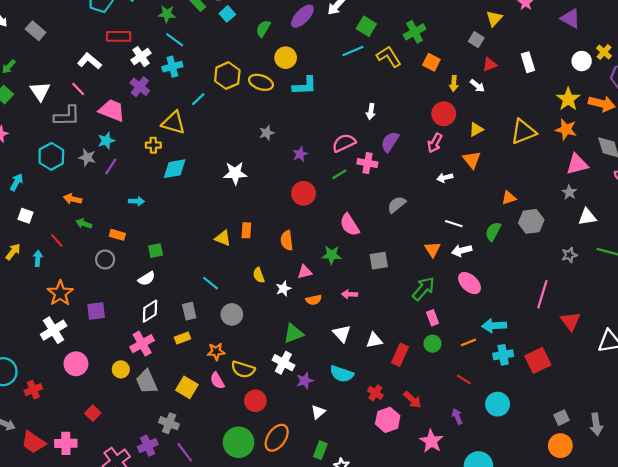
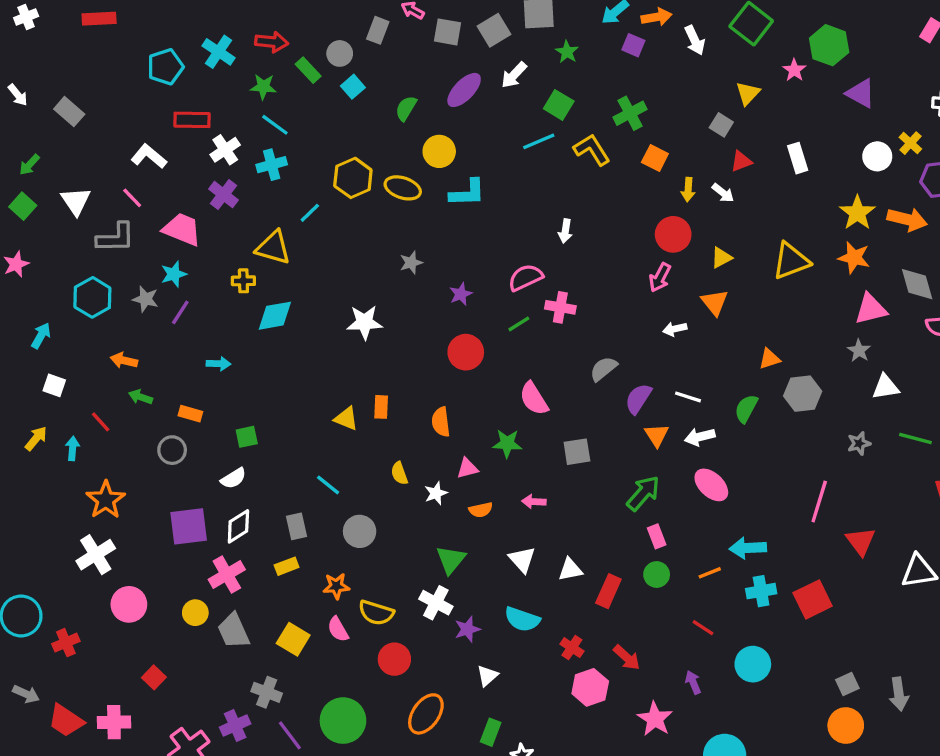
purple semicircle: (390, 142) -> (638, 399), moved
purple square: (96, 311) -> (189, 526), moved, size x1.4
green triangle: (293, 334) -> (451, 560), turned -30
green circle: (239, 442) -> (343, 721), moved

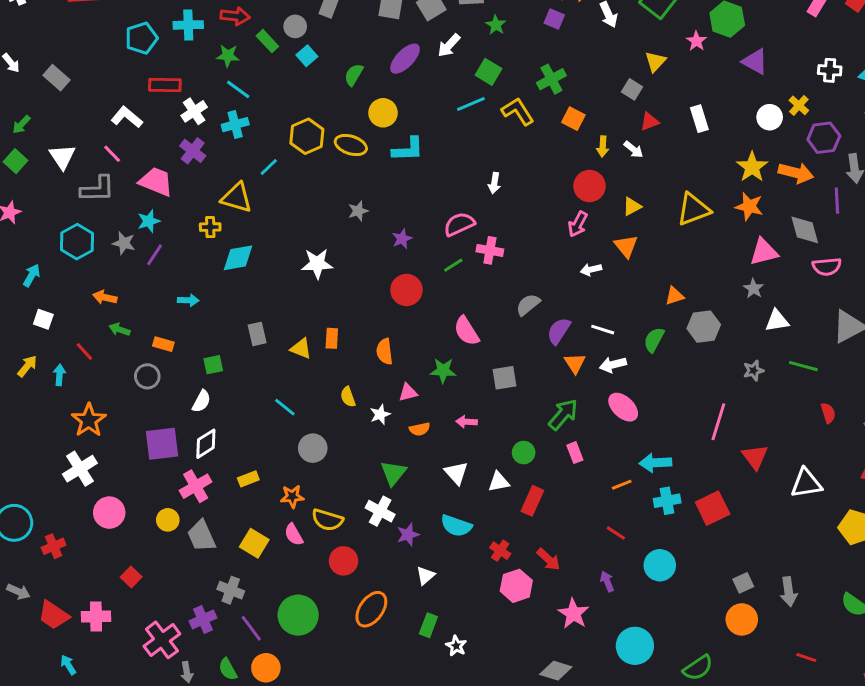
cyan cross: (219, 52) -> (188, 25), turned -36
white semicircle: (233, 478) -> (201, 401), turned -30
gray rectangle: (297, 526) -> (257, 334), moved
green circle: (657, 575) -> (524, 453), moved

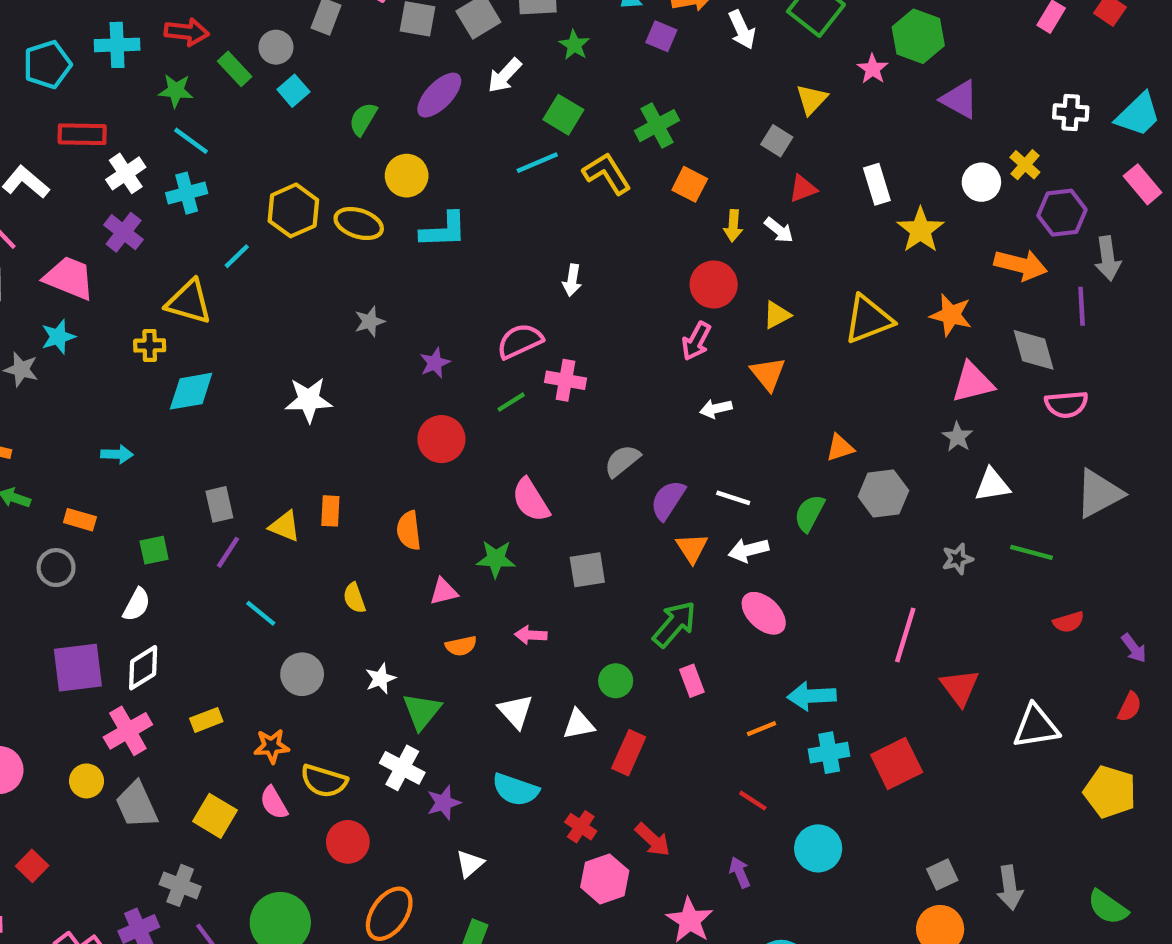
yellow star: (752, 167) -> (920, 230), moved
purple line: (155, 255) -> (228, 552), moved
red semicircle: (828, 413) -> (1069, 622), turned 90
white star: (380, 414) -> (380, 679), moved

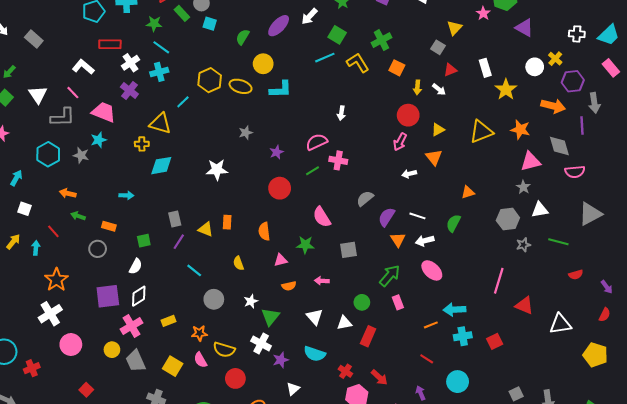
cyan square: (293, 91) -> (210, 24), turned -32
gray hexagon: (883, 494) -> (508, 219), moved
red triangle: (960, 687) -> (524, 305), turned -30
red square: (897, 764) -> (495, 341), size x0.7

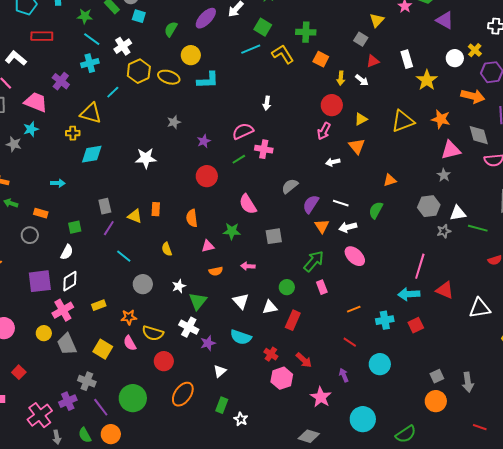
green cross: (381, 40) -> (306, 32), turned 30
white cross: (130, 63) -> (123, 46), moved
white triangle: (540, 210) -> (458, 213), moved
cyan arrow: (454, 310) -> (409, 294), moved

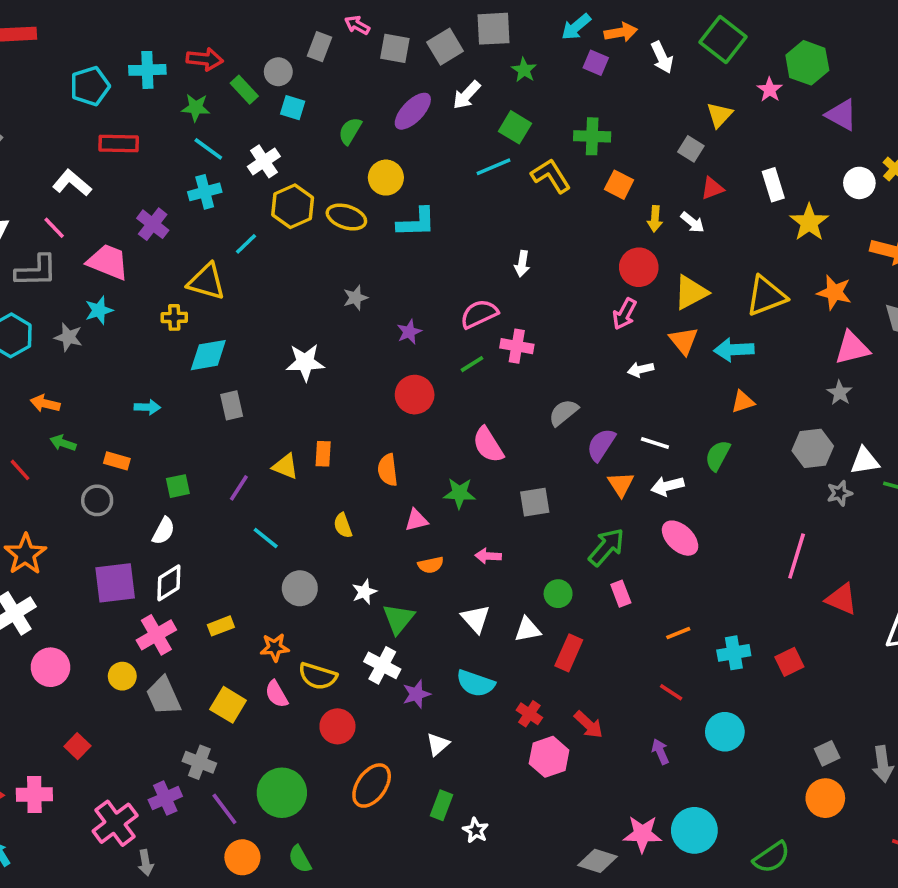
yellow triangle: (361, 119) -> (691, 292), size x1.5
gray rectangle: (105, 206) -> (232, 405), moved
cyan arrow: (409, 294) -> (734, 350), moved
pink star: (321, 397) -> (642, 834), moved, turned -30
green semicircle: (85, 435) -> (300, 859), moved

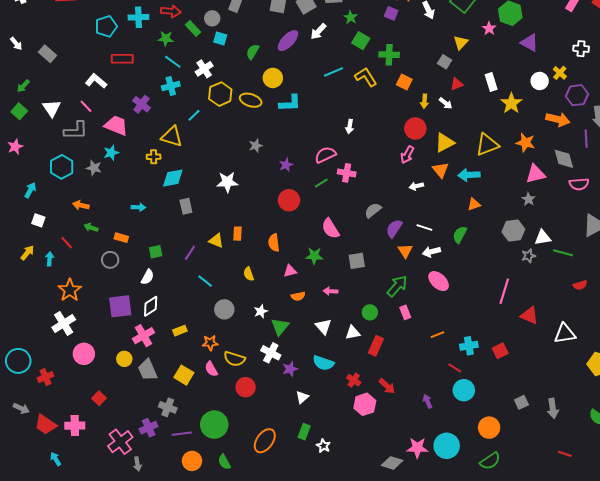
green square: (515, 127) -> (361, 41), moved
red line: (671, 692) -> (455, 368), moved
orange ellipse: (372, 786) -> (265, 441), moved
orange circle: (825, 798) -> (489, 428), moved
purple line: (224, 809) -> (182, 434), turned -60

